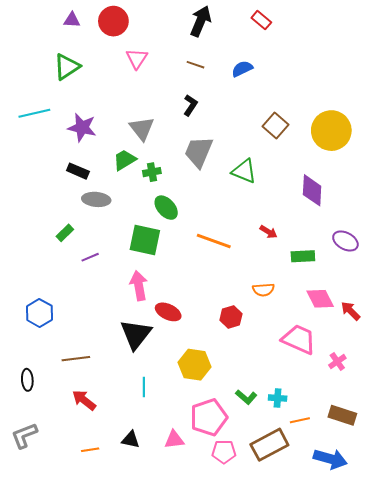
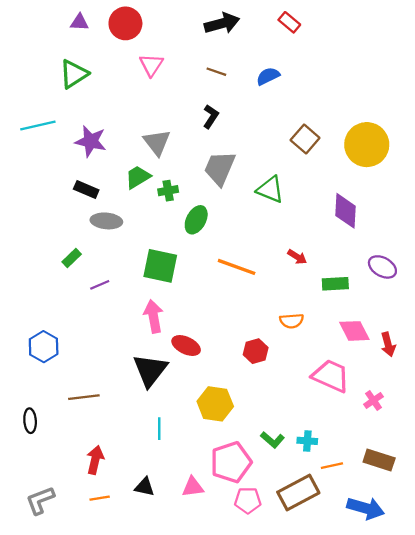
black arrow: (201, 21) -> (222, 23), turned 52
green ellipse: (166, 208) -> (196, 220), moved, turned 70
red arrow: (351, 311) -> (388, 344), turned -150
red arrow: (84, 400) -> (95, 460), moved, turned 65
gray L-shape: (24, 436) -> (40, 500), moved

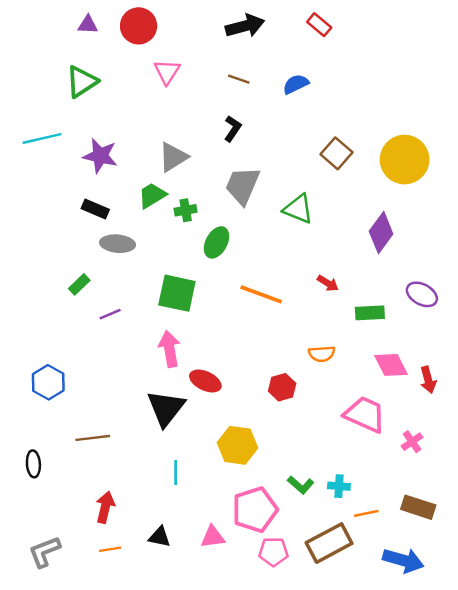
gray triangle: (157, 142) -> (173, 157), turned 36
purple diamond: (345, 211) -> (381, 233), turned 33

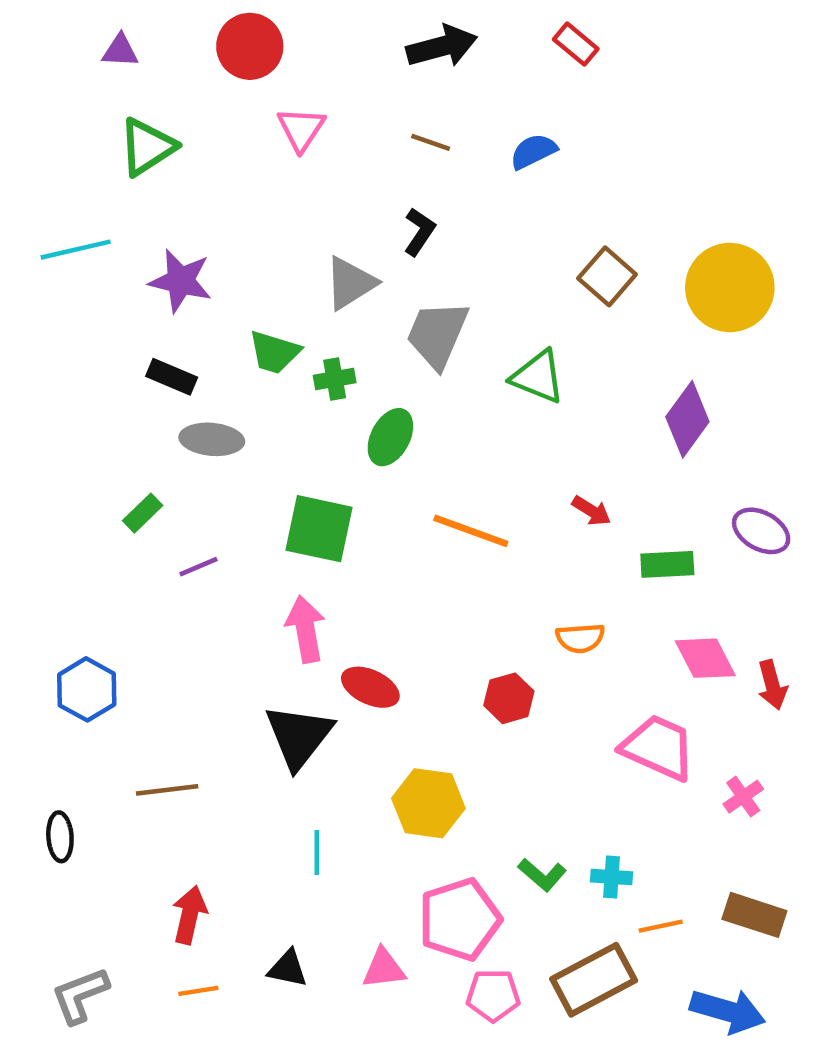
purple triangle: (88, 25) -> (120, 51), moved
gray triangle: (173, 157) -> (350, 283), moved
green trapezoid: (152, 195) -> (274, 352), turned -132

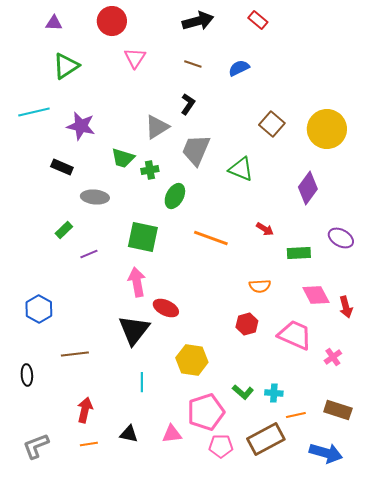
black rectangle: (172, 377) -> (62, 167), moved
red hexagon: (509, 698) -> (247, 324), moved

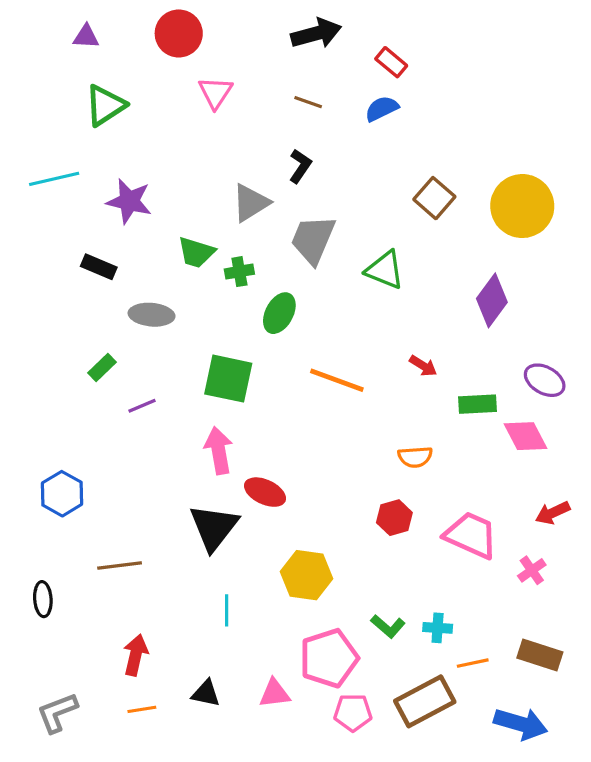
red rectangle: (258, 20) -> (391, 62), moved
pink diamond: (316, 295) -> (525, 436), moved
red arrow: (346, 307) -> (553, 513), moved, turned 80

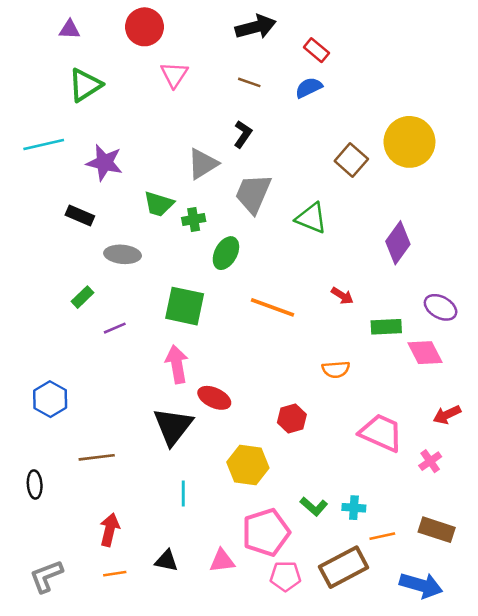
yellow circle: (522, 206) -> (409, 142), moved
red hexagon: (394, 518) -> (292, 419), moved

